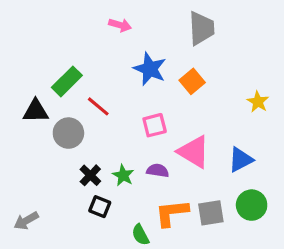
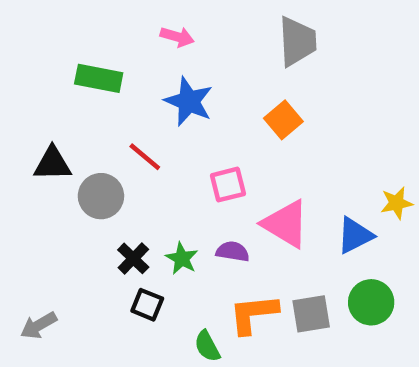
blue star: (150, 69) -> (189, 101), moved
green rectangle: (67, 81) -> (99, 78), moved, turned 56
yellow star: (258, 102) -> (397, 203), moved, turned 30

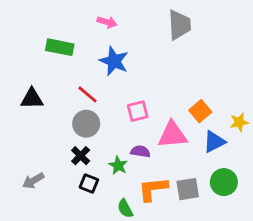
orange square: (283, 120) -> (200, 111), moved
gray circle: (101, 196) -> (86, 124), moved
pink triangle: (286, 224) -> (172, 135), turned -36
green star: (182, 258) -> (118, 165), moved
gray arrow: (39, 325) -> (33, 181), moved

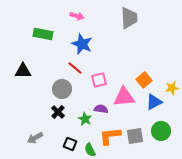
red line: (88, 94) -> (75, 68), moved
gray arrow: (33, 181) -> (35, 138), moved
black square: (89, 183) -> (70, 144), moved

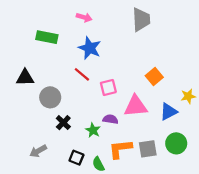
orange square: (144, 80) -> (154, 77), moved
gray circle: (62, 89) -> (50, 97), moved

